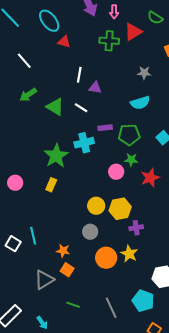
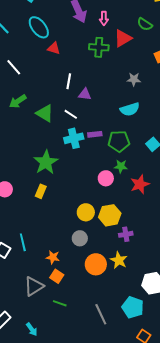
cyan cross: (84, 143) -> (74, 138), moved
green line: (73, 305) -> (60, 303), moved

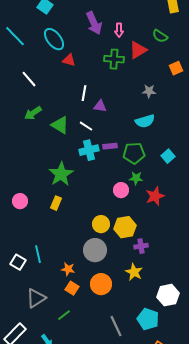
gray circle: (80, 238) -> (95, 250), size x1.5
orange circle: (96, 264) -> (101, 284), moved
gray triangle: (34, 286) -> (36, 298), moved
green line: (60, 303) -> (64, 315), moved, turned -56

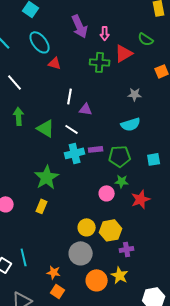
green arrow: (33, 113) -> (19, 116), turned 120
cyan square: (168, 156) -> (154, 159), turned 32
orange circle: (101, 284) -> (97, 280), moved

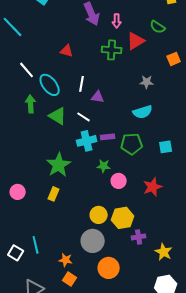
cyan ellipse: (40, 42) -> (50, 85), moved
green star: (122, 181) -> (104, 166), moved
yellow star: (120, 275) -> (164, 252), moved

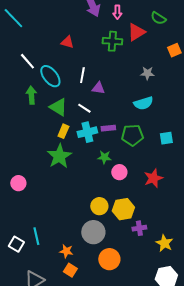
yellow rectangle: (54, 194) -> (63, 131), moved

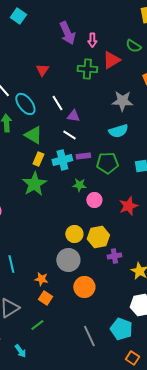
red triangle: (67, 42) -> (42, 70), turned 48
gray star: (147, 73) -> (122, 101), size x1.5
white line: (82, 75) -> (57, 103), turned -42
white line: (84, 108) -> (69, 135), moved

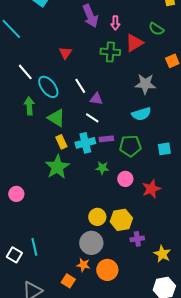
yellow rectangle: (38, 159) -> (61, 142), turned -48
pink circle: (94, 200) -> (125, 179), moved
orange star: (41, 279) -> (83, 265), moved

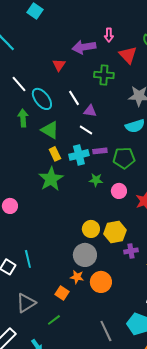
purple arrow: (90, 16) -> (84, 47), moved, turned 105
red triangle: (134, 43) -> (128, 55), turned -42
green cross: (110, 52) -> (104, 75), moved

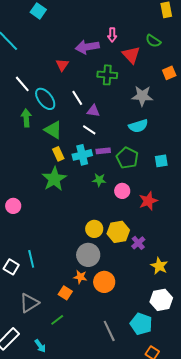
green pentagon: (124, 158) -> (127, 158), turned 30
purple cross: (131, 251) -> (138, 243), moved, turned -32

